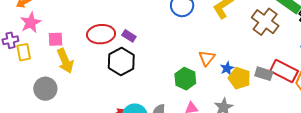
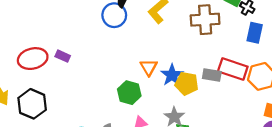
brown cross: (265, 22) -> (205, 20), turned -32
black hexagon: (121, 62) -> (32, 104), moved
blue star: (227, 68) -> (172, 75), size x1.5

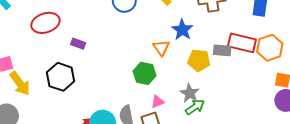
red ellipse: (33, 59) -> (45, 23), moved
blue star: (172, 75) -> (182, 30), moved
black hexagon: (32, 104) -> (61, 77), moved

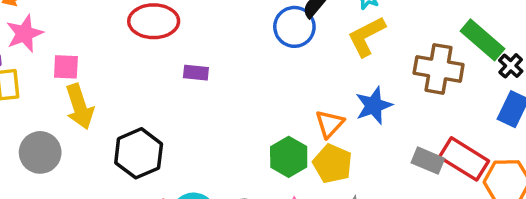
purple rectangle: (78, 44) -> (196, 73), turned -32
yellow pentagon: (199, 60) -> (332, 164), moved
black hexagon: (61, 77) -> (139, 153), moved

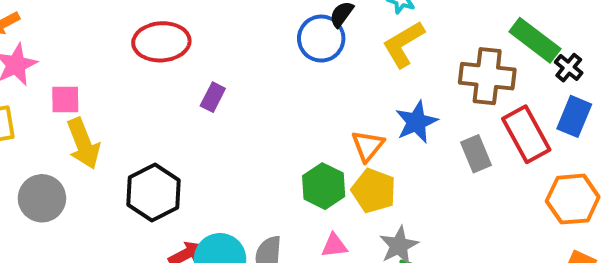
purple rectangle: (196, 73) -> (213, 97), turned -65
red rectangle: (464, 159) -> (526, 134), moved, turned 33
gray rectangle: (428, 161) -> (476, 154), moved, turned 48

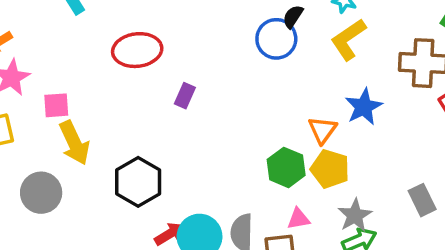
gray rectangle: (476, 154) -> (422, 200), moved

